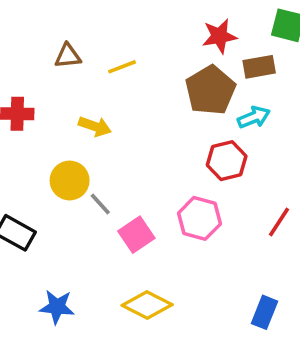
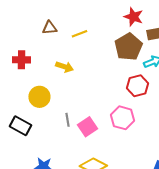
red star: (219, 36) -> (133, 17), turned 30
yellow circle: (70, 181) -> (39, 97), moved
gray line: (100, 204) -> (67, 120), moved, turned 32

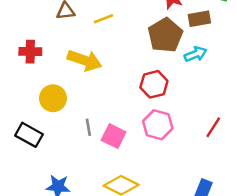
yellow arrow: (64, 67) -> (85, 60), size x1.5
red hexagon: (137, 86) -> (154, 84), moved
pink square: (87, 127) -> (114, 136), turned -30

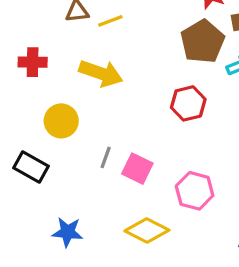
yellow line: (103, 19) -> (110, 21), moved
pink hexagon: (158, 125) -> (195, 191), moved
gray line: (88, 127) -> (106, 157), turned 30

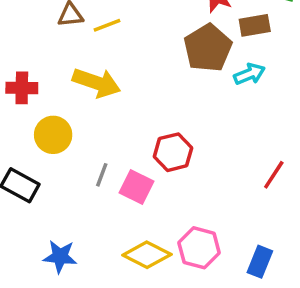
red cross: (33, 62) -> (22, 88), moved
red hexagon: (188, 103) -> (173, 152), moved
pink hexagon: (195, 191) -> (199, 248), moved

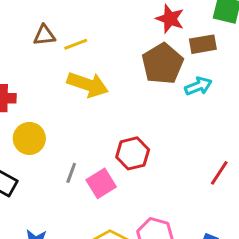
yellow arrow: (97, 83) -> (88, 85), moved
pink square: (137, 187) -> (101, 183), turned 32

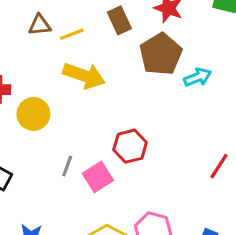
brown rectangle: (203, 44) -> (119, 20), moved, turned 75
yellow circle: (29, 138) -> (33, 114), moved

